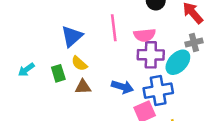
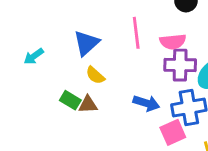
cyan arrow: (26, 70) -> (34, 56), moved
green rectangle: (58, 73) -> (70, 100), moved, turned -42
brown triangle: (83, 87) -> (88, 105), moved

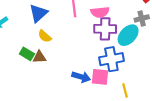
blue arrow: (146, 103) -> (81, 77), moved
pink square: (173, 132) -> (100, 77), turned 30

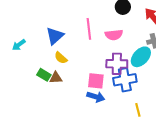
purple cross: (105, 29) -> (117, 64), moved
pink square: (100, 77) -> (96, 81), moved

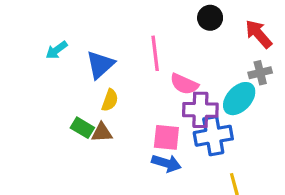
pink semicircle: (114, 35) -> (184, 84), moved, turned 30
cyan arrow: (19, 45) -> (57, 50), moved
yellow semicircle: (61, 58) -> (110, 100), turned -112

